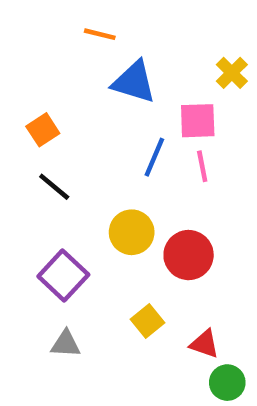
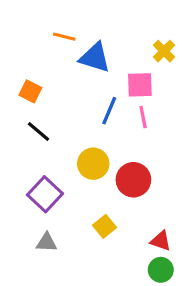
orange line: (100, 34) -> (64, 37), moved
orange square: (43, 130) -> (30, 91), turned -30
red triangle: (204, 344) -> (161, 241), moved

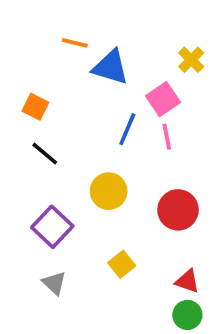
pink square: (140, 85) -> (163, 99), turned -32
red circle: (133, 180) -> (178, 210), moved
gray triangle: (47, 242) -> (54, 283), turned 40

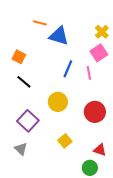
pink square: (163, 99) -> (99, 53), moved
gray triangle: (54, 283) -> (21, 149), moved
green circle: (187, 315) -> (90, 168), moved

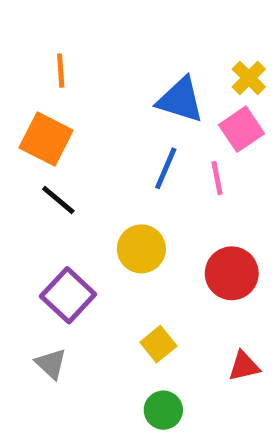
orange line: (40, 23) -> (61, 71), moved, turned 72
blue triangle: (59, 36) -> (180, 100), moved
orange square: (19, 57) -> (46, 139), size x1.5
red triangle: (100, 150) -> (244, 366), turned -32
green circle: (90, 168) -> (163, 410), moved

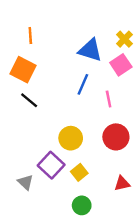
pink line: (217, 178) -> (109, 99), moved
yellow circle: (141, 249) -> (71, 138), moved
purple square: (68, 295) -> (51, 165), moved

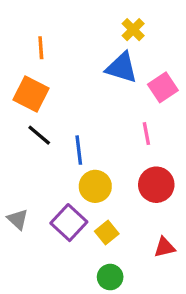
yellow cross: (124, 39) -> (133, 30), moved
blue line: (83, 84) -> (79, 150), moved, turned -30
gray triangle: (25, 182) -> (18, 219), moved

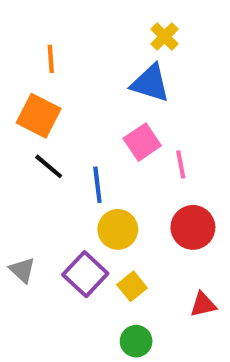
pink square: (163, 87) -> (142, 142), moved

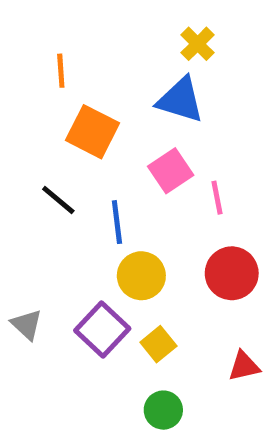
orange square: (39, 116) -> (93, 132), moved

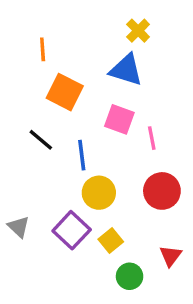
pink square: (171, 171) -> (119, 119), turned -36
red triangle: (244, 366) -> (170, 256), turned -40
green circle: (163, 410) -> (130, 276), moved

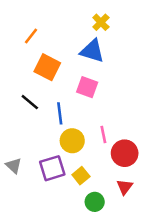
orange line: (43, 49) -> (31, 36), turned 42
pink line: (152, 138) -> (103, 135), moved
red circle: (162, 191) -> (125, 153), moved
purple square: (72, 230) -> (52, 168), turned 30

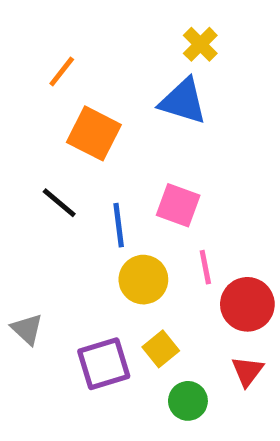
pink square: (87, 87) -> (178, 205), moved
purple square: (52, 168) -> (104, 364), moved

